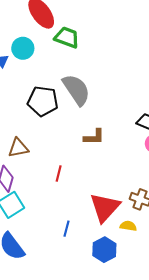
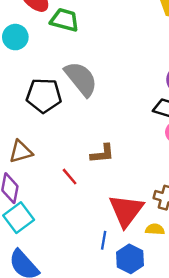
brown L-shape: (94, 137) -> (102, 154), moved
red line: (59, 173) -> (70, 177), turned -49
blue line: (67, 229) -> (104, 240), moved

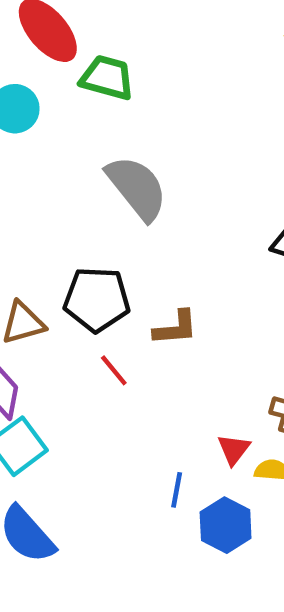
black pentagon: (44, 96) -> (97, 299), moved
red triangle: (126, 211) -> (234, 449), moved, size x0.5

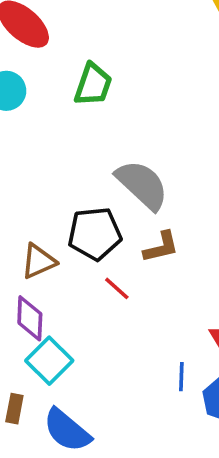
green trapezoid: (107, 78) -> (93, 85), moved, turned 102
gray semicircle: (137, 188) -> (142, 185), moved

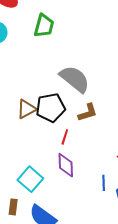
brown triangle: (38, 261) -> (27, 109), moved
red line: (117, 288) -> (65, 137), turned 70
purple diamond: (30, 318) -> (66, 165), moved

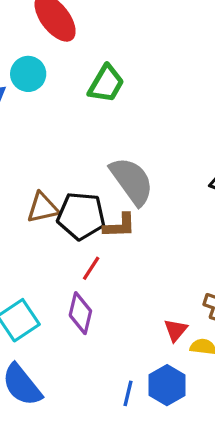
brown L-shape: (88, 112) -> (120, 226), moved
blue line: (104, 183) -> (128, 393), moved

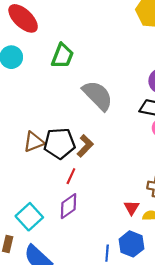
gray semicircle: (132, 181) -> (98, 95), moved
brown L-shape: (120, 226) -> (85, 146), turned -35
purple diamond: (80, 313) -> (69, 206), turned 50

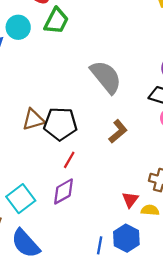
green trapezoid: (62, 56) -> (56, 21), moved
brown L-shape: (85, 146) -> (118, 131), moved

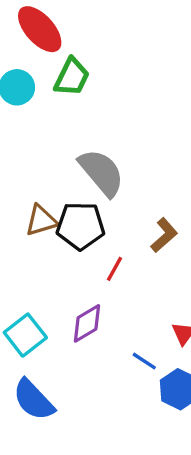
gray semicircle: (106, 77) -> (101, 173), moved
red line: (69, 160) -> (115, 269), moved
blue line: (100, 245) -> (144, 361), moved, turned -66

